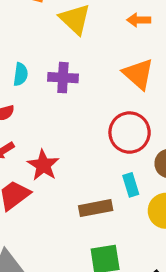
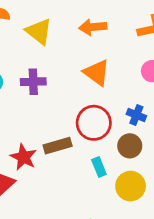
orange arrow: (139, 20) -> (93, 27), size x1.4
brown rectangle: (96, 208) -> (58, 146), moved

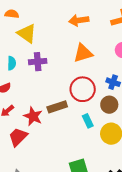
yellow triangle: (39, 31) -> (27, 34), moved
orange triangle: (97, 73) -> (83, 53), turned -50

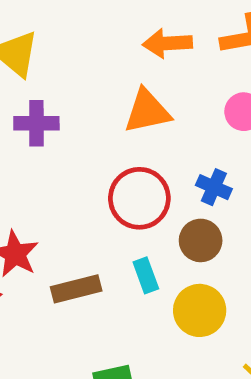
orange arrow: (79, 20) -> (167, 43), moved
brown rectangle: (57, 107) -> (76, 289), moved

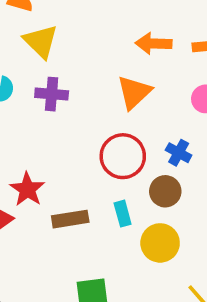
orange triangle: (147, 111) -> (134, 92), turned -36

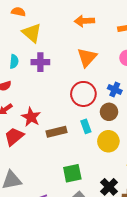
orange arrow: (154, 43) -> (84, 21), moved

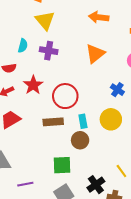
red circle: (83, 94) -> (65, 96), moved
brown circle: (109, 112) -> (80, 140), moved
red star: (31, 117) -> (33, 85), moved
yellow circle: (108, 141) -> (111, 119), moved

